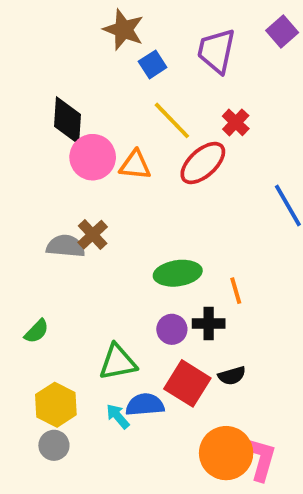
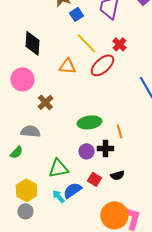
pink circle: (93, 157) -> (22, 79), moved
gray semicircle: (66, 246) -> (30, 131), moved
red square: (187, 383) -> (94, 179), size x0.6
blue semicircle: (145, 405) -> (72, 190), turned -30

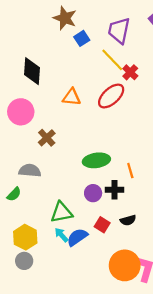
yellow line: (86, 43) -> (112, 60), moved
cyan arrow: (58, 196) -> (61, 235), moved

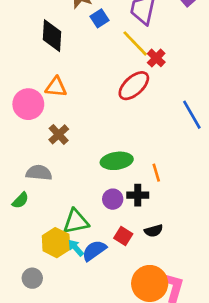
black diamond: (32, 71) -> (52, 36), moved
orange triangle: (72, 97) -> (56, 87), moved
yellow hexagon: (25, 237) -> (56, 243), moved

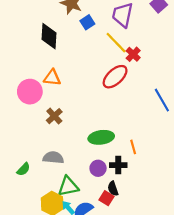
gray semicircle: (39, 173) -> (53, 158), moved
black semicircle: (154, 231) -> (113, 188), moved, turned 88

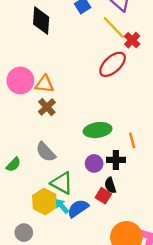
orange triangle: (52, 78) -> (45, 84), moved
gray semicircle: (53, 158) -> (46, 152), turned -138
green triangle: (68, 186) -> (62, 183), turned 40

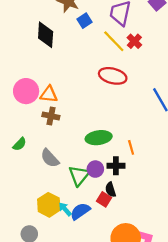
red cross: (132, 40) -> (134, 41), moved
red ellipse: (113, 64) -> (113, 76), turned 56
brown cross: (47, 107) -> (51, 116), turned -35
green semicircle: (13, 165) -> (20, 144), moved
green triangle: (62, 183) -> (79, 176), moved, turned 40

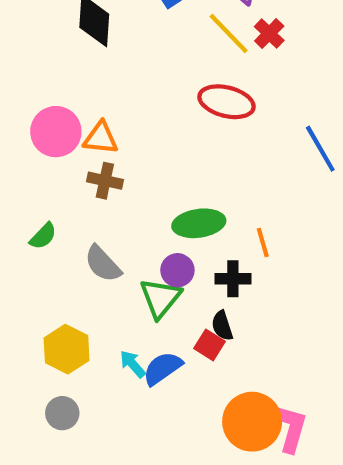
purple circle: (95, 169) -> (177, 270), moved
yellow hexagon: (49, 205) -> (67, 349), moved

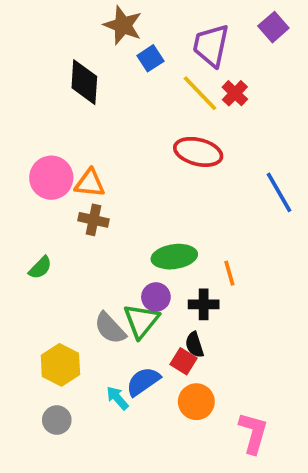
gray semicircle: (103, 264) -> (110, 328), moved
cyan arrow: (133, 364) -> (117, 398), moved
orange circle: (252, 422) -> (196, 402), moved, size x0.7

